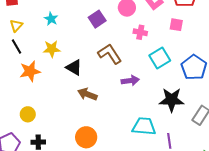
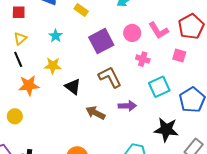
purple square: (97, 19) -> (101, 41), size x1.4
brown arrow: (87, 94) -> (95, 113), moved
yellow circle: (28, 114) -> (15, 116), moved

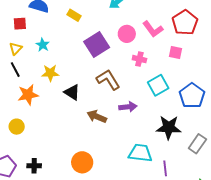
red square: (19, 12) -> (20, 24), moved
cyan star: (56, 36) -> (43, 45), moved

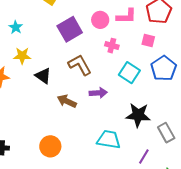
pink L-shape: (153, 29) -> (126, 16), turned -55
cyan square: (158, 85) -> (129, 73), turned -30
blue pentagon: (192, 96) -> (164, 68), moved
gray rectangle: (197, 144) -> (166, 133), turned -66
purple line: (165, 168) -> (144, 156), moved, turned 35

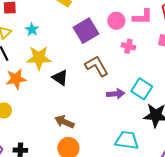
yellow star: (22, 56) -> (39, 58), size x1.4
cyan square: (129, 73) -> (142, 89), moved
brown arrow: (67, 101) -> (64, 122), moved

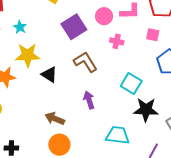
purple arrow: (116, 94) -> (89, 100), moved, turned -102

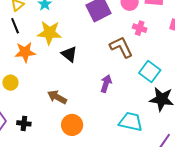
brown L-shape: (85, 62) -> (121, 47), moved
purple arrow: (89, 100) -> (106, 84), turned 30
brown arrow: (55, 119) -> (57, 97), moved

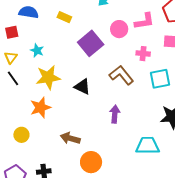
pink cross: (140, 28) -> (143, 54), moved
orange star: (25, 52) -> (40, 107), moved
black triangle: (69, 54) -> (82, 87), moved
cyan square: (150, 72) -> (160, 79), moved, turned -35

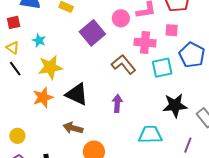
pink cross: (143, 54) -> (145, 43), size x1.5
yellow triangle: (11, 58) -> (13, 48), turned -32
black triangle: (82, 87) -> (77, 94), moved, size x1.4
yellow circle: (21, 135) -> (17, 136), moved

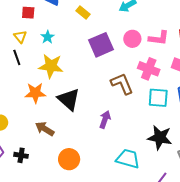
brown arrow: (73, 128) -> (45, 129), moved

